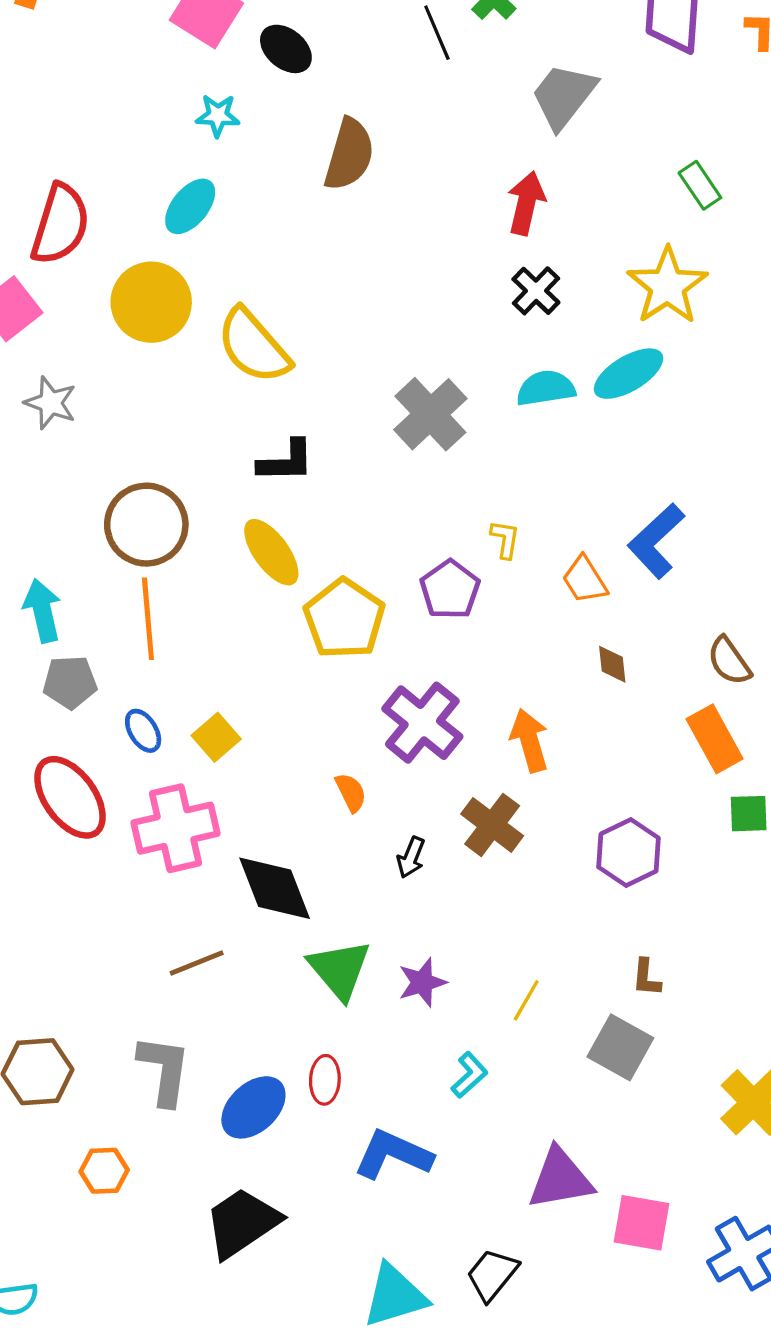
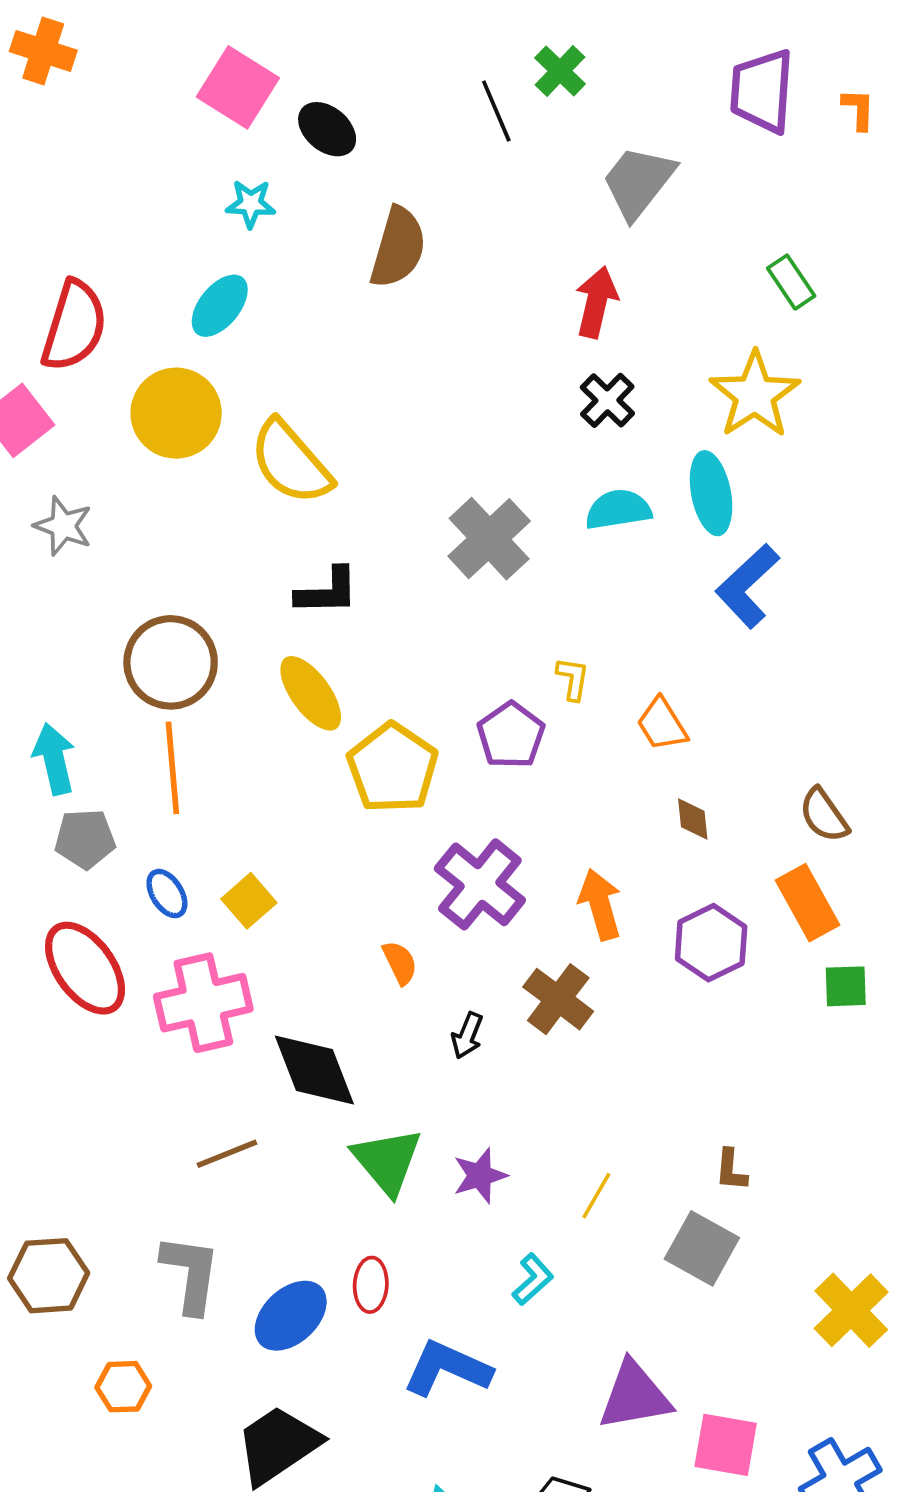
cyan ellipse: (628, 374) -> (711, 493), turned -70
blue L-shape: (656, 541) -> (747, 586), moved
purple hexagon: (628, 853) -> (711, 943), moved

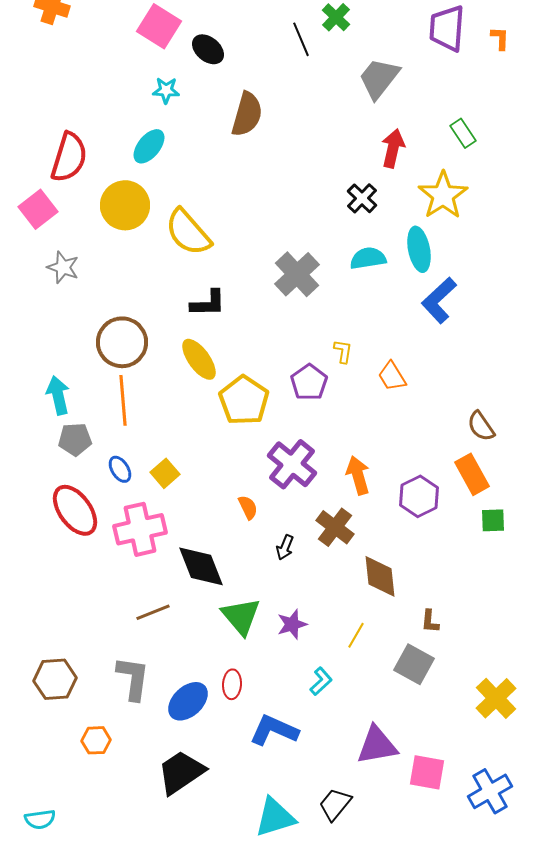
red arrow: (596, 302) -> (393, 148), moved
brown diamond: (693, 819) -> (380, 576), moved, size x1.8

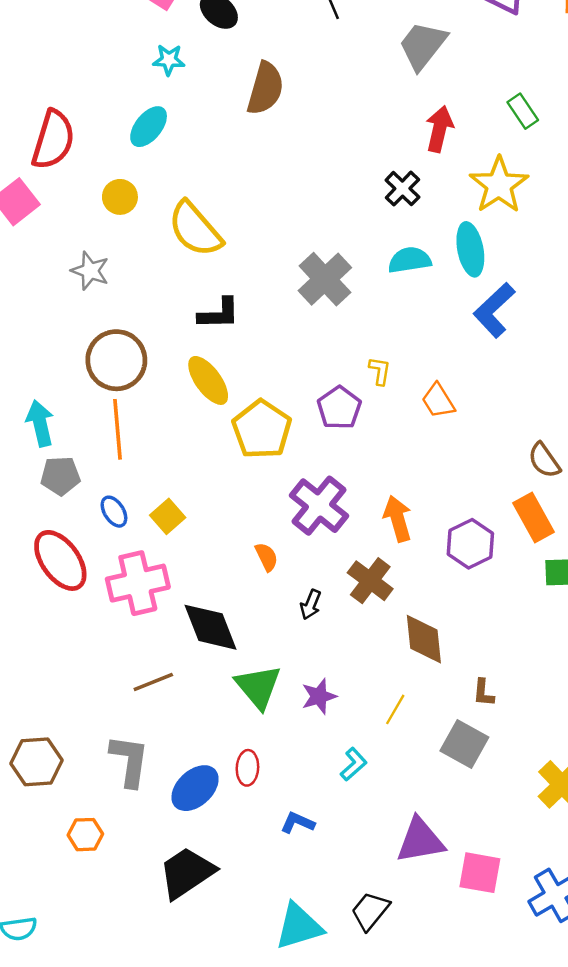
yellow circle: (125, 205) -> (120, 197), size x0.6
gray star: (63, 267) -> (90, 271), moved
blue L-shape: (274, 730) -> (298, 823), size x0.6

